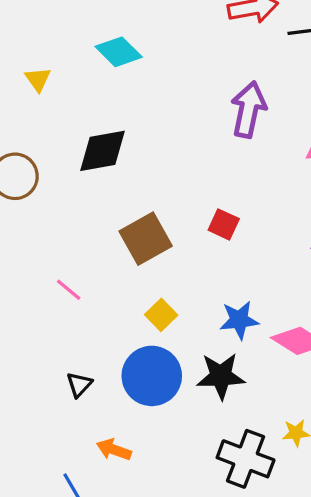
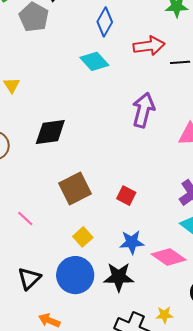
cyan diamond: (119, 52) -> (94, 61), moved
red square: (224, 224) -> (126, 196), moved
black triangle: (79, 384) -> (29, 278), size x1.4

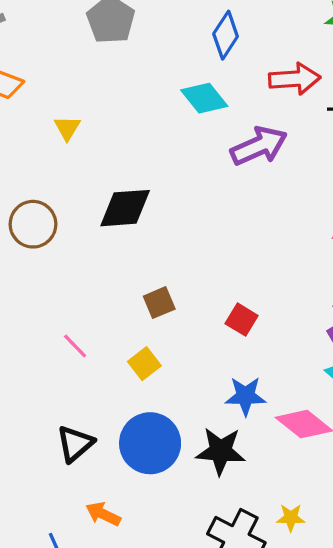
purple arrow: (143, 110) -> (259, 146), moved, turned 48
brown square: (75, 188) -> (159, 303), size x0.6
yellow square: (83, 237) -> (144, 364), moved

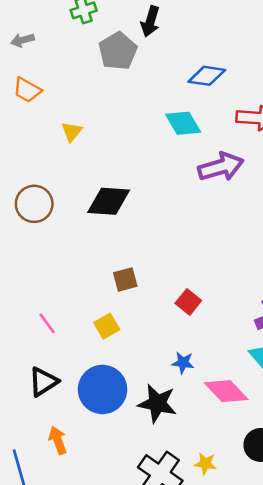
blue diamond: (226, 35) -> (207, 76), turned 57
pink line: (75, 346) -> (47, 323), moved
blue star: (245, 396) -> (183, 363), size x0.7
orange arrow: (103, 514) -> (58, 440), turned 36

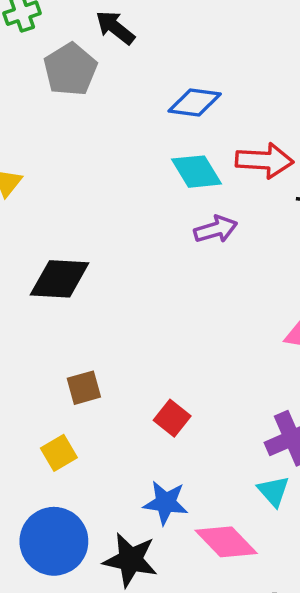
black arrow: (150, 21) -> (115, 28), turned 112
cyan diamond: (183, 123) -> (197, 172), moved
purple arrow: (221, 167) -> (216, 229), size x0.7
blue star: (183, 363) -> (166, 503), size x1.4

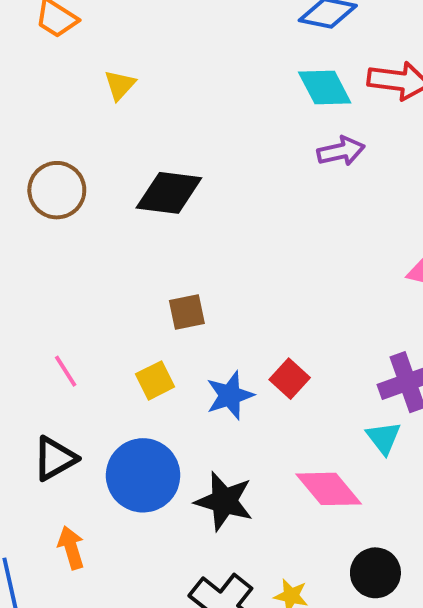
red square: (172, 418) -> (290, 379), moved
blue star: (166, 503) -> (230, 395), moved, turned -30

